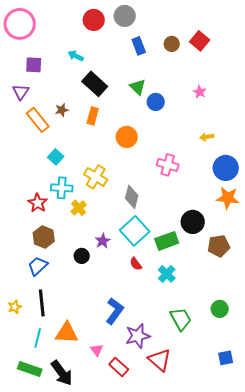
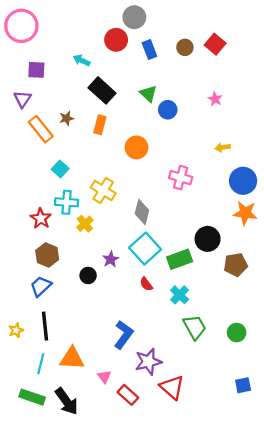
red circle: (94, 20) -> (116, 40), moved
green trapezoid: (181, 319) -> (195, 327), moved

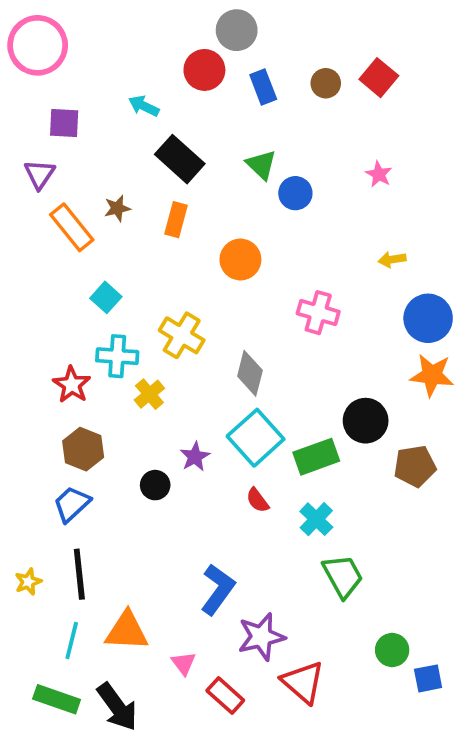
green circle: (237, 333) -> (392, 650), moved

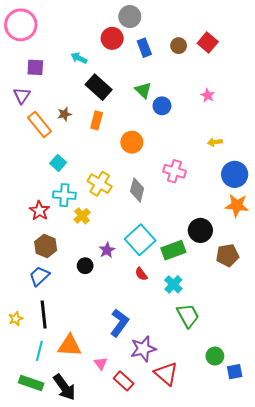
gray diamond: (250, 373) -> (137, 190), moved

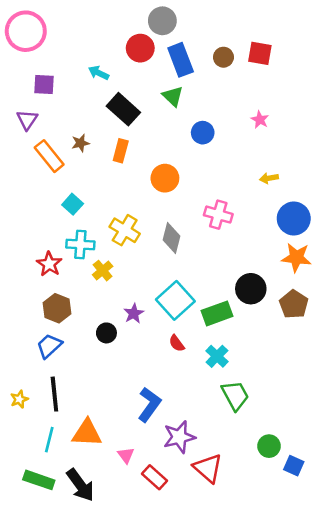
red square: (208, 42) -> (260, 53), turned -30
blue rectangle: (144, 48) -> (181, 60), size x1.4
green triangle: (143, 90) -> (173, 96), moved
brown pentagon: (227, 255) -> (294, 304), moved, turned -30
blue square: (235, 372) -> (294, 466), turned 35

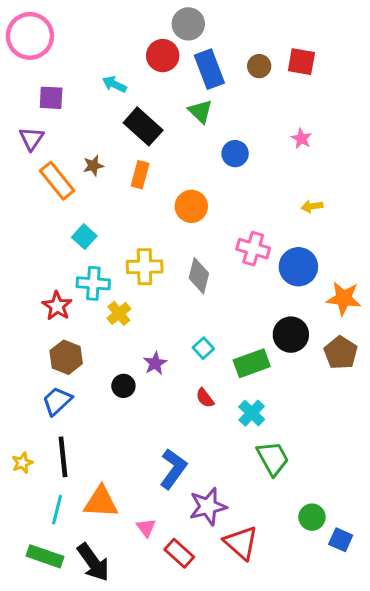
blue circle: (294, 218) -> (298, 267), moved
yellow cross: (125, 230) -> (145, 267), turned -32
cyan square: (175, 300) -> (203, 348), size x0.5

